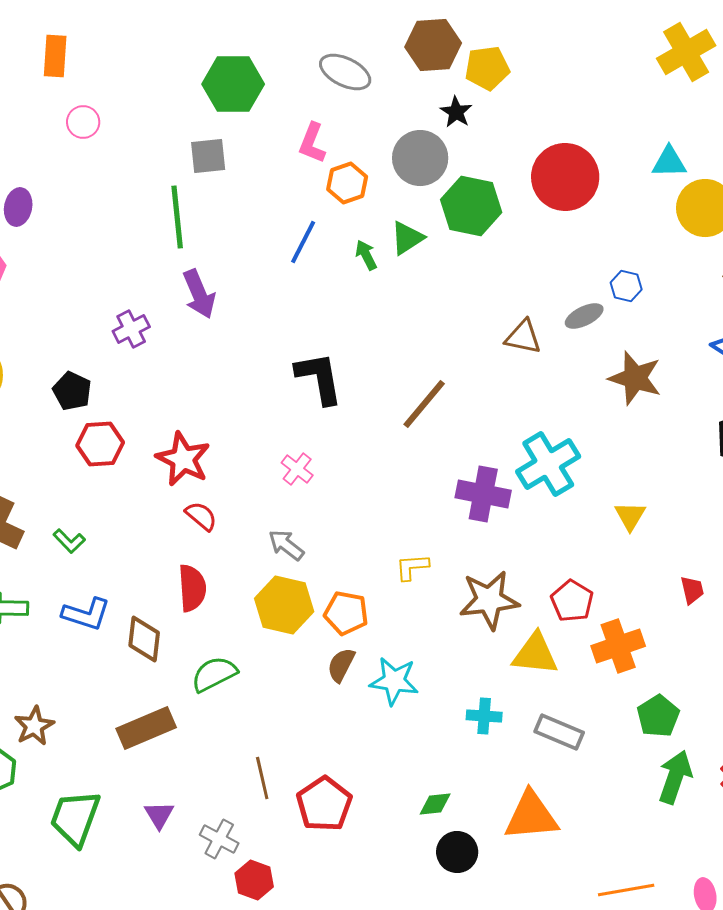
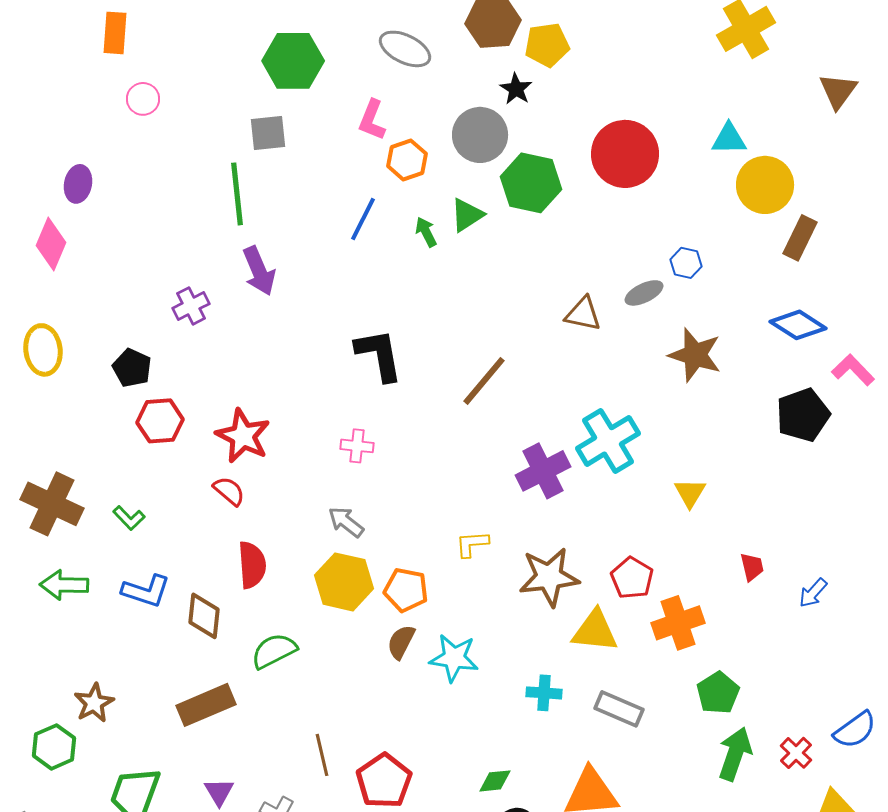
pink cross: (297, 469) -> (357, 446), turned -32
purple cross: (483, 494) -> (543, 471), turned -38
red semicircle: (201, 516) -> (229, 491), moved

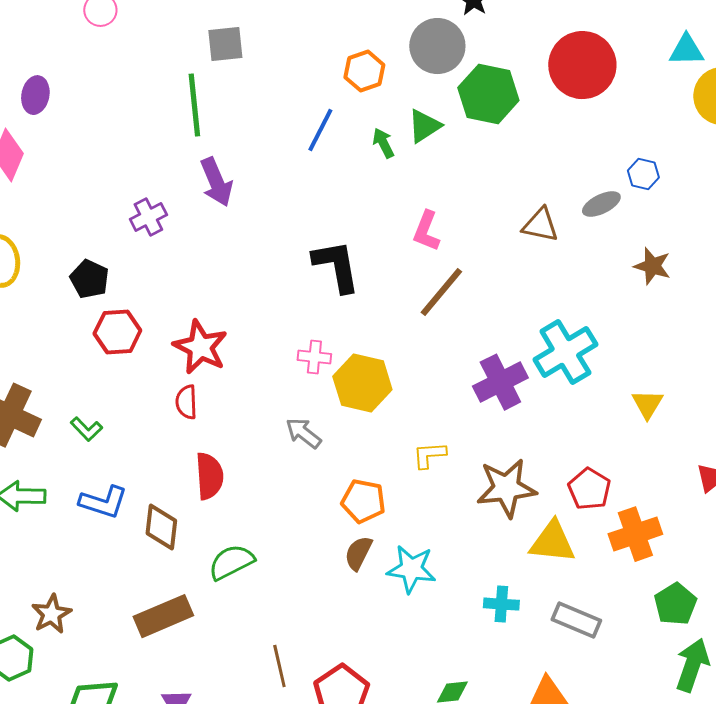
pink L-shape: (372, 120) -> (426, 231), moved
brown star: (695, 355) -> (652, 266), size x0.7
red semicircle: (229, 491) -> (186, 402), turned -132
yellow hexagon: (344, 582) -> (362, 383), moved

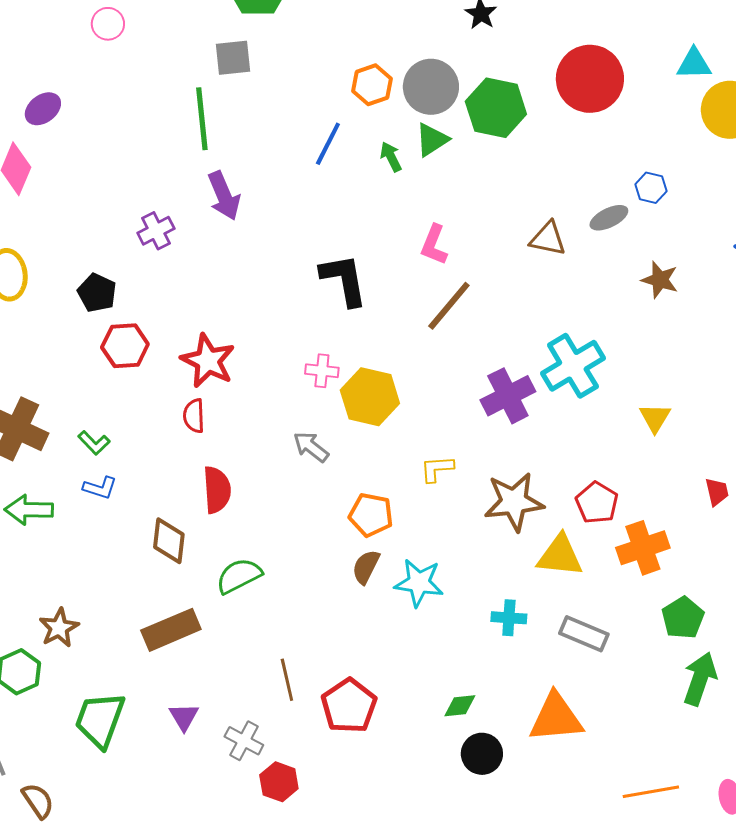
gray circle: (437, 46) -> (431, 87), moved
purple ellipse: (35, 95) -> (43, 109), turned 42
blue L-shape: (103, 502) -> (100, 488), moved, size x0.7

